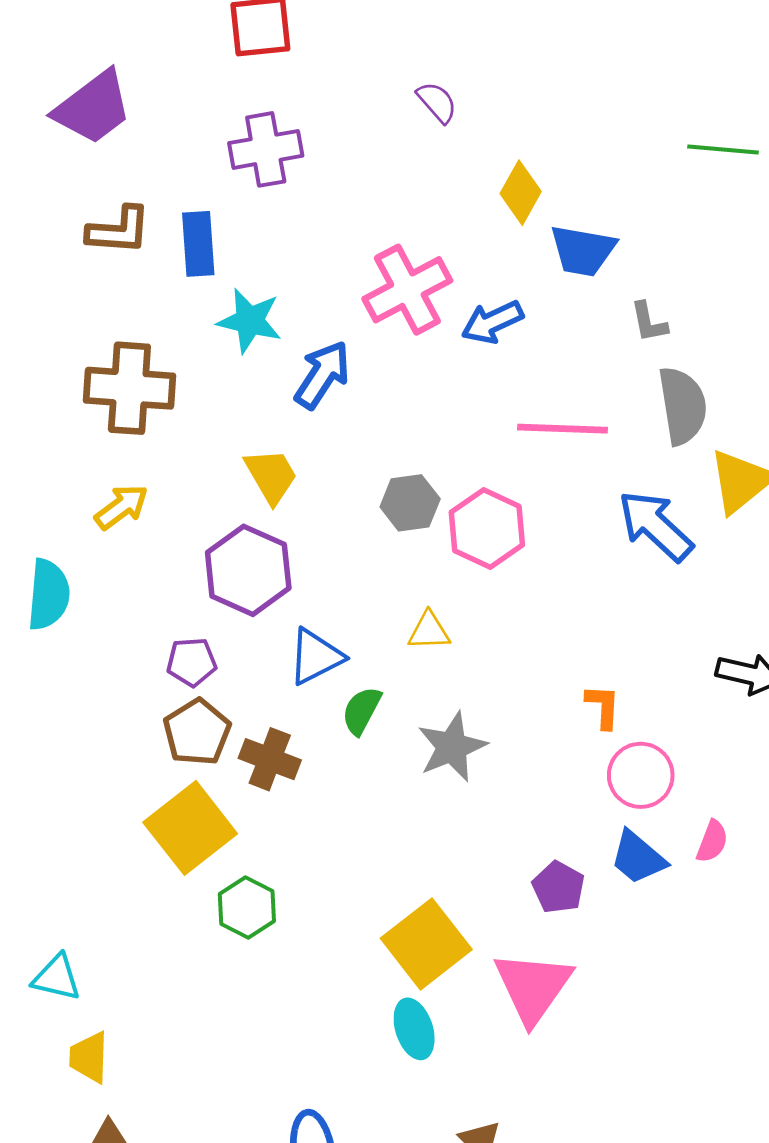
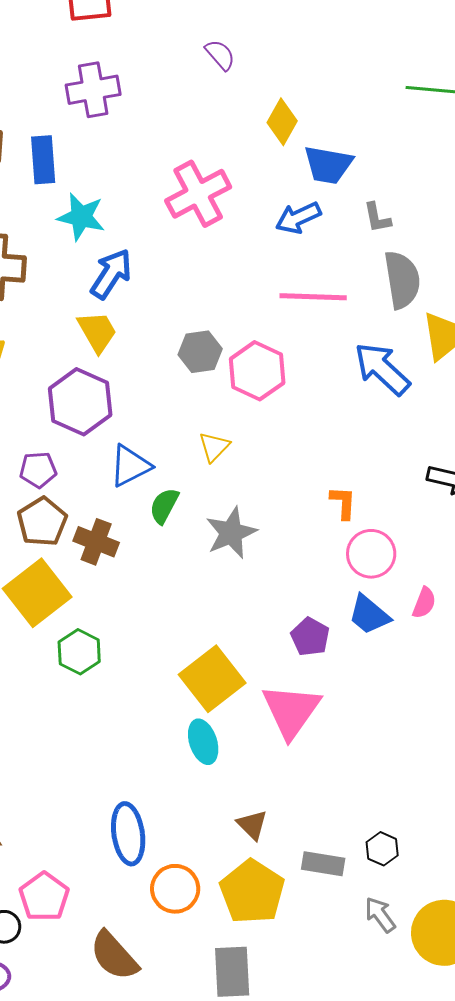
blue arrow: (492, 322) -> (298, 218), moved
blue arrow: (322, 375) -> (111, 274), moved
yellow triangle: (429, 631) -> (214, 447), turned -44

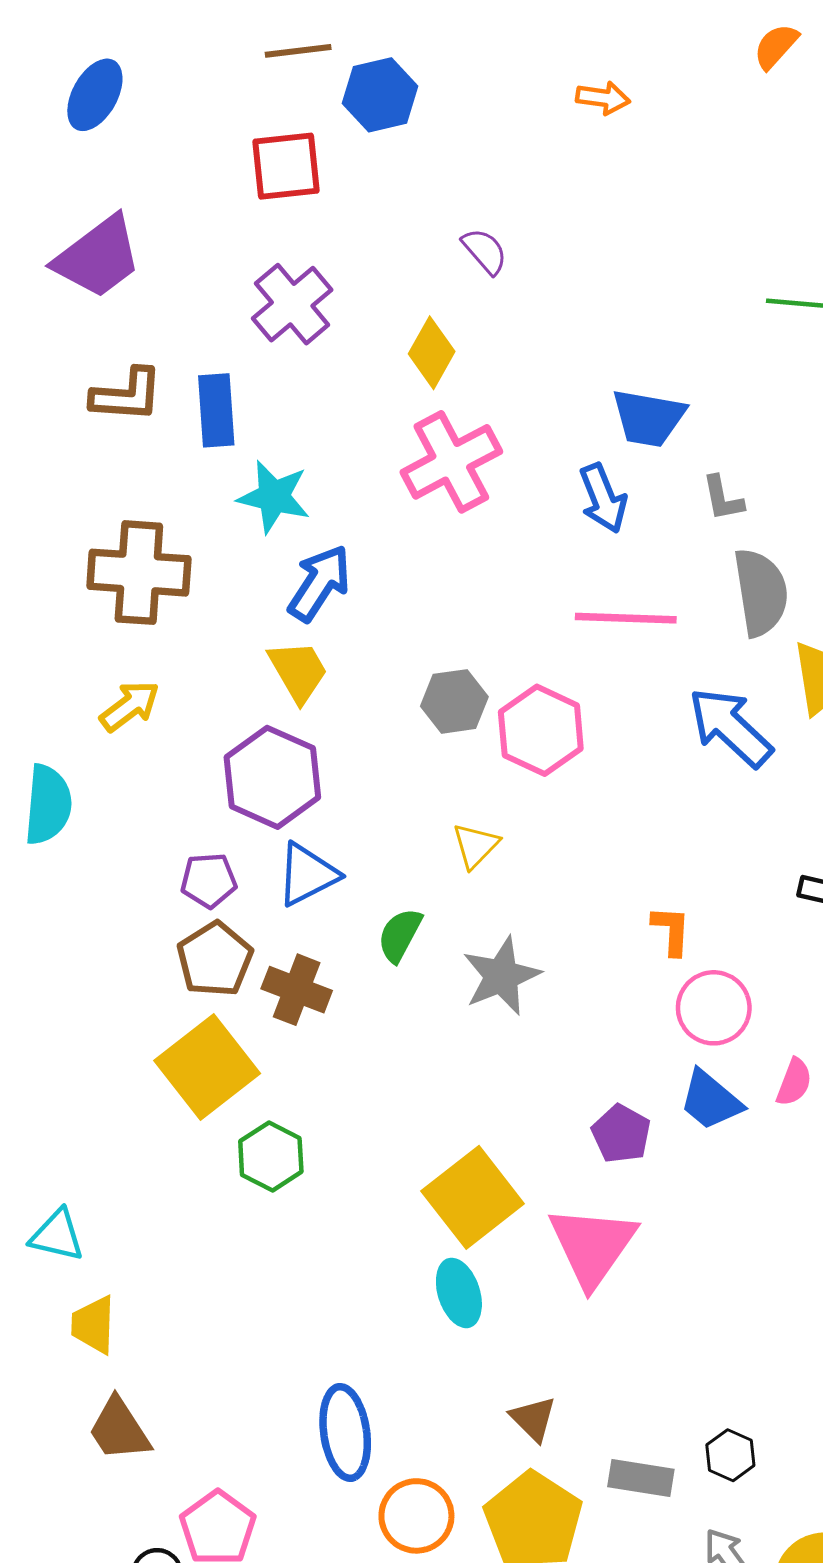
purple cross: (93, 90) -> (292, 304), turned -30
yellow diamond: (282, 122) -> (432, 353), moved
blue arrow: (298, 218) -> (603, 498), turned -87
blue triangle: (130, 466) -> (307, 874), moved

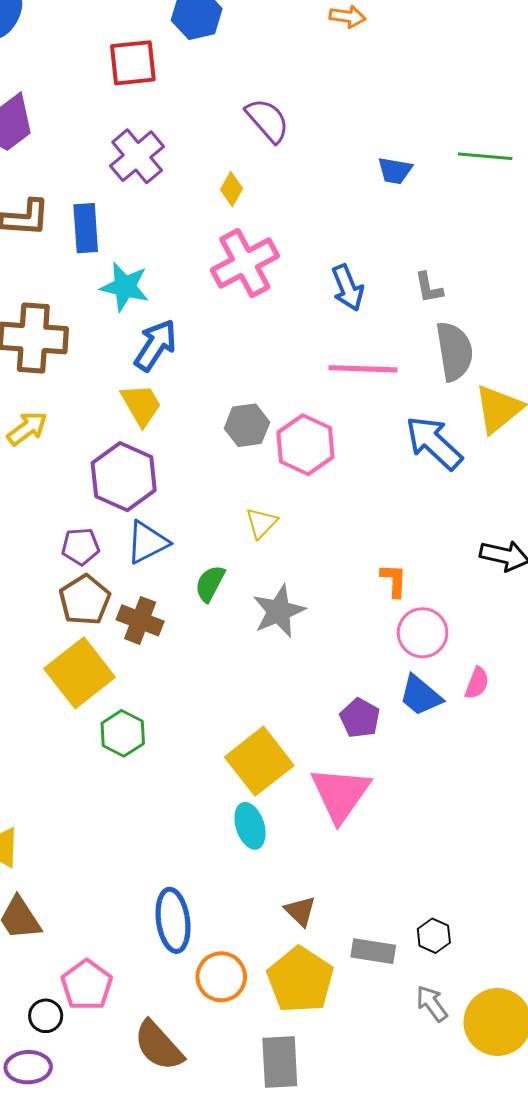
purple semicircle: (485, 251) -> (267, 120), size x1.4
yellow diamond: (432, 353) -> (232, 189), size x0.7
blue trapezoid: (648, 418) -> (395, 171), moved, size x0.7

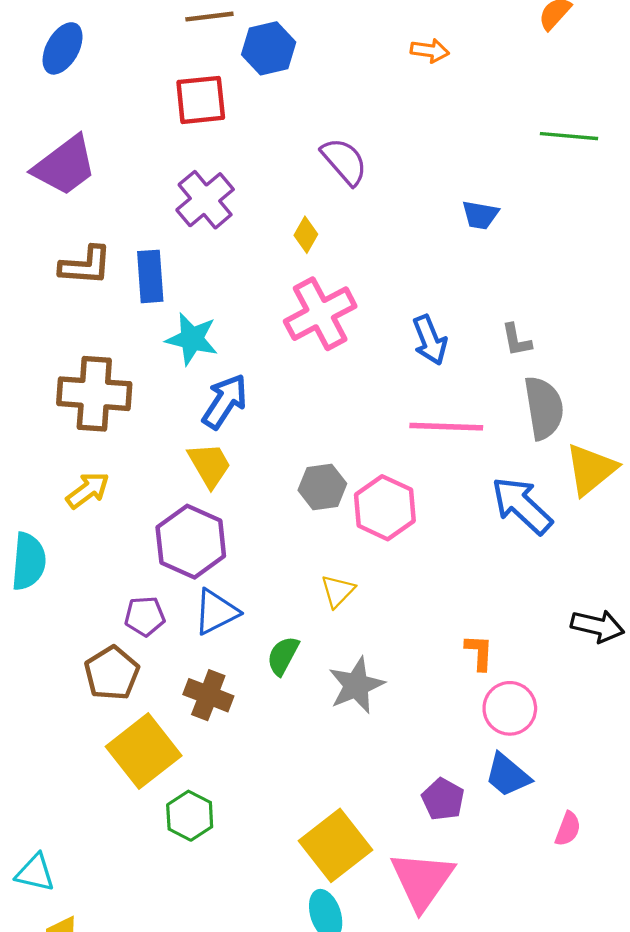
green line: (485, 156) -> (569, 136), moved
brown pentagon: (85, 600) -> (112, 673), moved
pink semicircle: (477, 683) -> (568, 829), moved

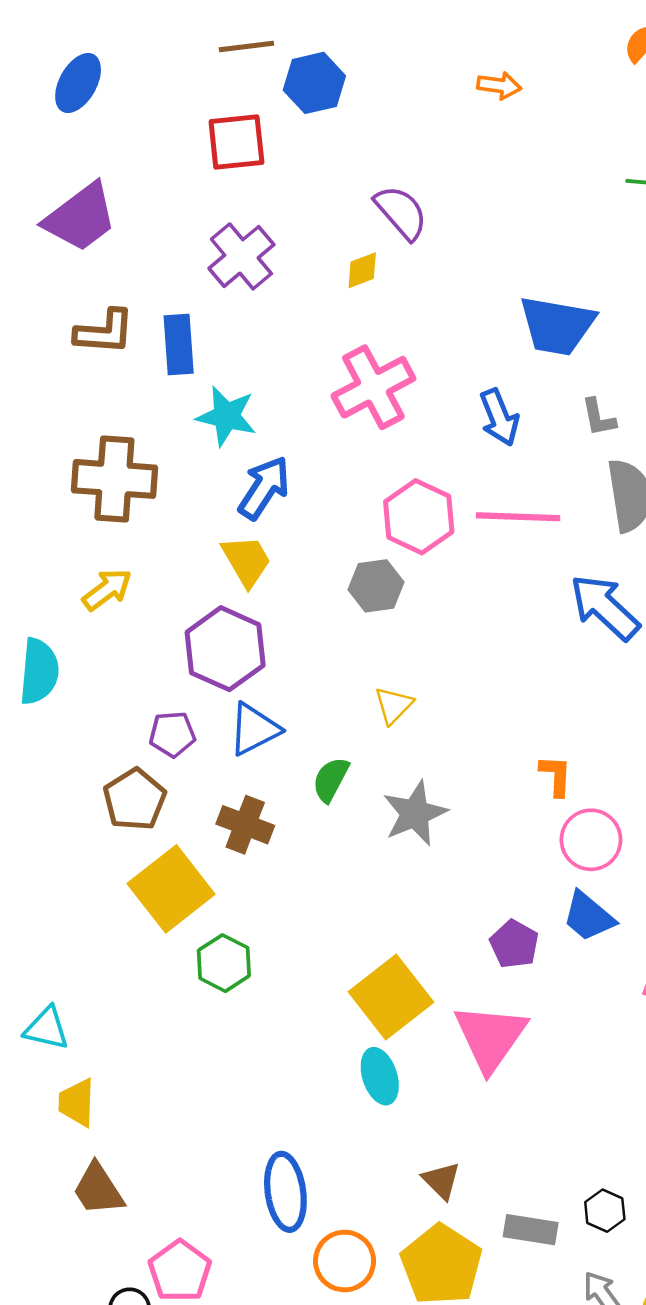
blue trapezoid: (480, 215) -> (557, 326), moved, size x1.8
yellow diamond: (306, 235) -> (362, 270), moved, turned 40
pink hexagon: (385, 508) -> (419, 517), moved

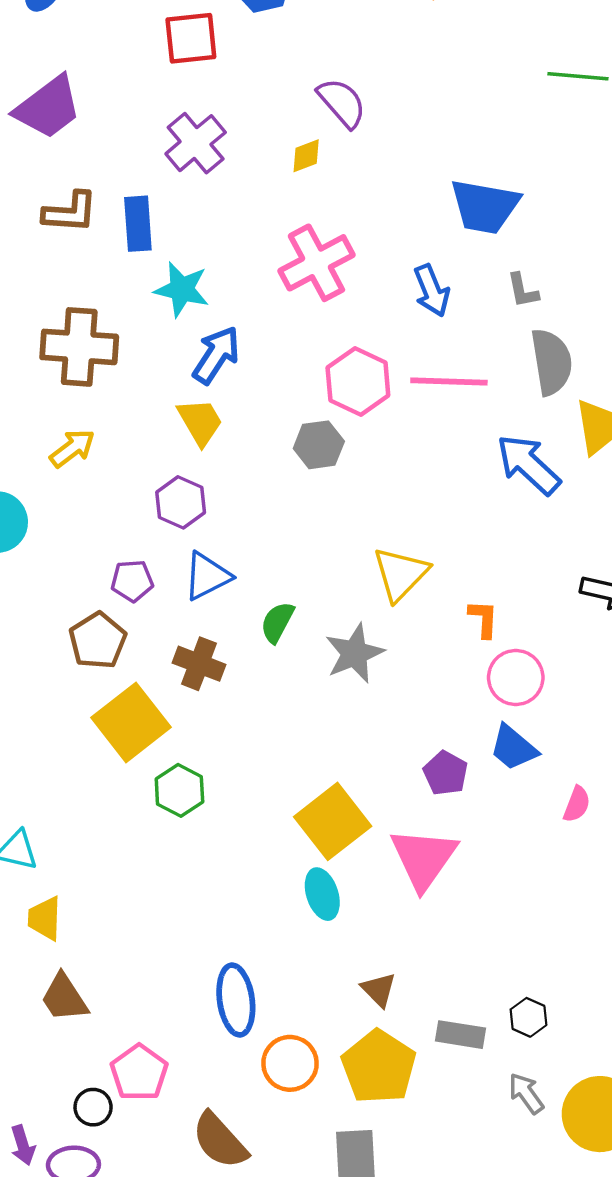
purple hexagon: (225, 649) -> (181, 502), size x0.7
yellow triangle: (394, 705) -> (401, 574), moved, size x1.6

